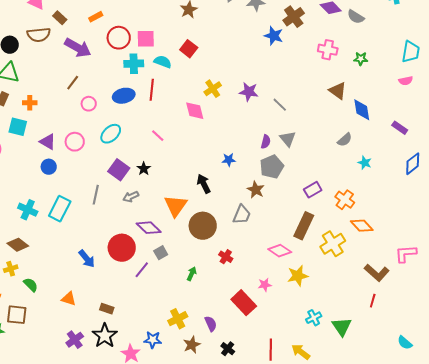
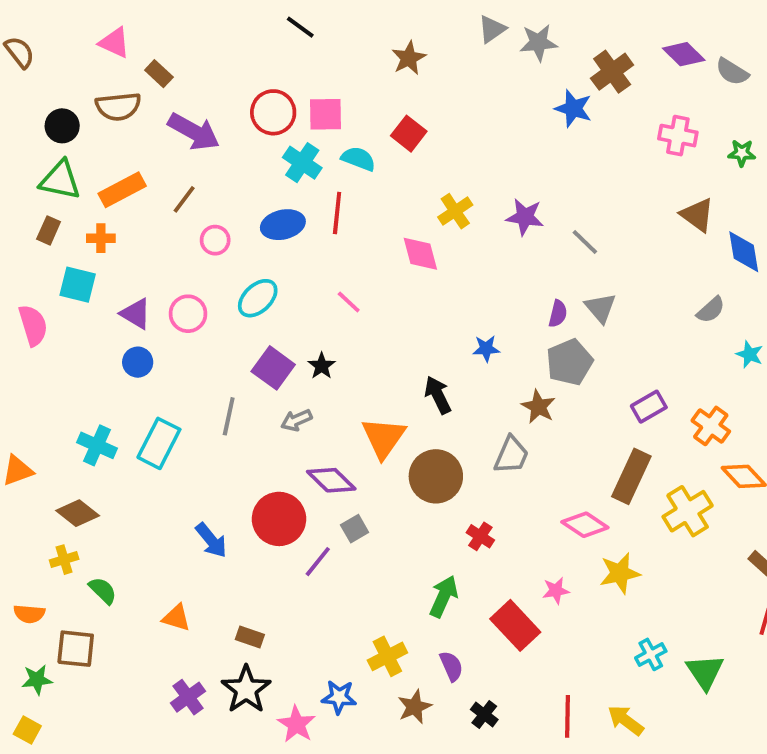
orange rectangle: (96, 17) -> (122, 190), moved, size x1.6
cyan cross: (134, 64) -> (302, 163), turned 36
green arrow: (192, 274) -> (444, 596), moved, size x1.5

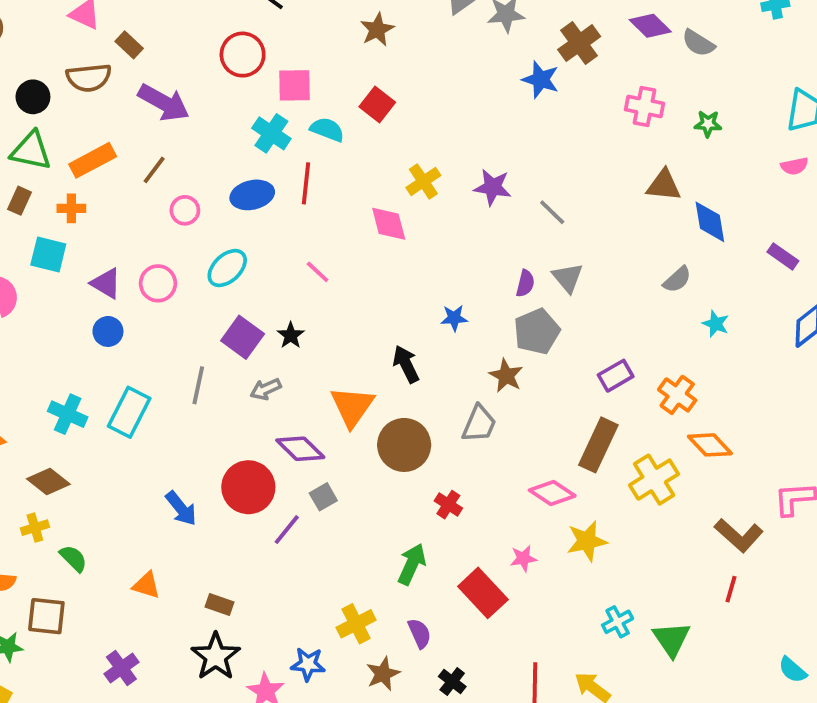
red circle: (273, 112) -> (243, 55), moved
brown triangle: (697, 215) -> (664, 185), turned -30
purple cross: (188, 697) -> (121, 668), moved

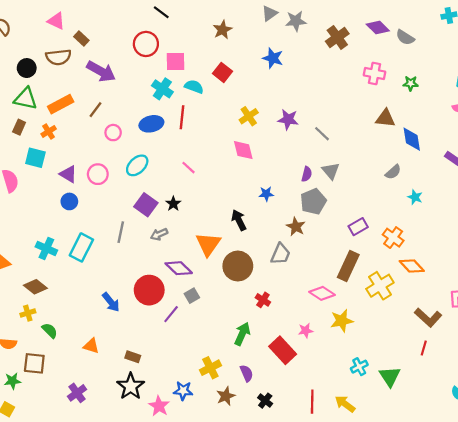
blue star: (541, 80) -> (273, 58), moved
orange cross: (71, 208) -> (49, 131), turned -32
pink diamond: (389, 224) -> (243, 150), moved

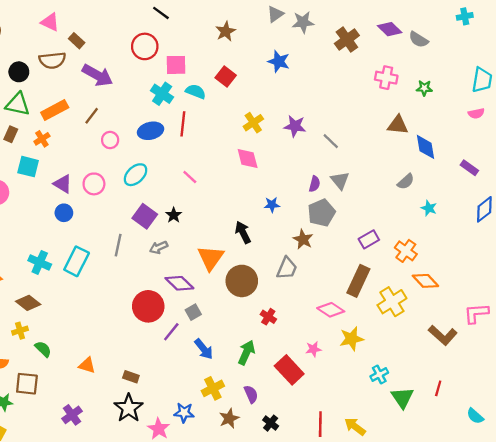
blue arrow: (111, 302) -> (204, 349), moved
red line: (424, 348) -> (438, 388), moved
cyan cross: (359, 367) -> (379, 374), moved

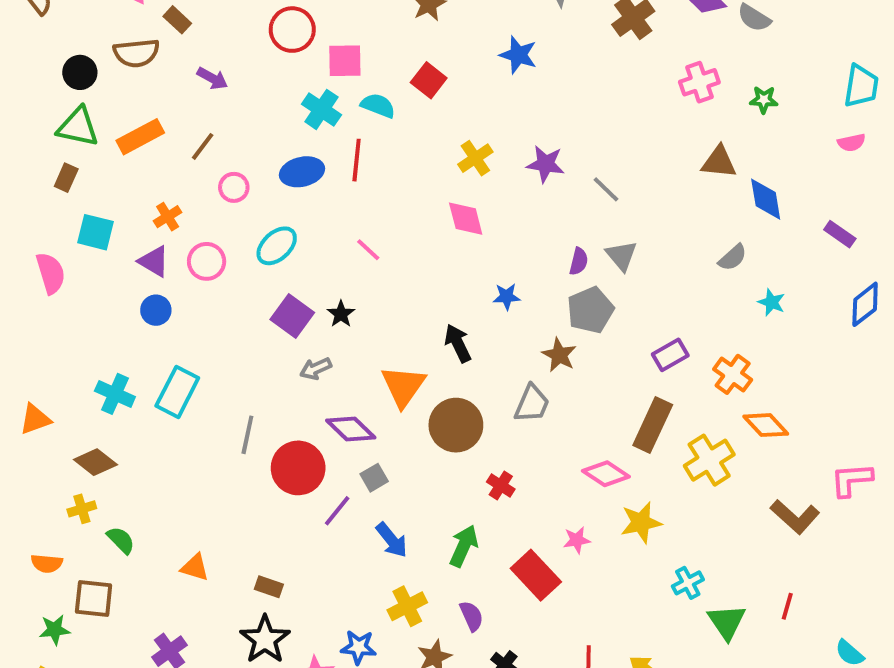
purple arrow: (97, 75) -> (212, 78), size x0.6
pink cross: (386, 78) -> (699, 82), turned -30
orange cross: (42, 139) -> (168, 217), moved
gray line: (118, 245) -> (247, 435), moved

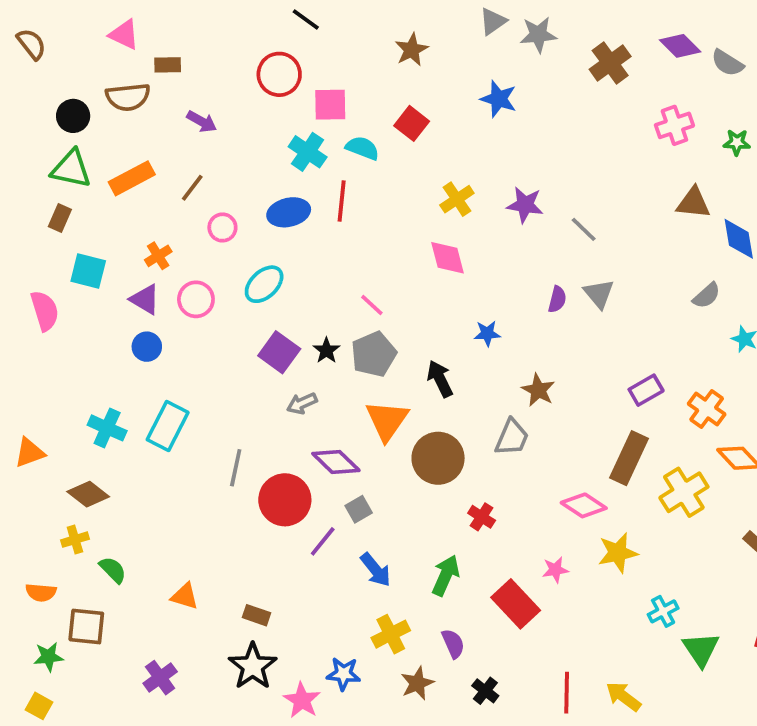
brown rectangle: (177, 20) -> (168, 65), turned -44
pink line: (368, 250) -> (372, 305), moved
gray pentagon: (590, 310) -> (374, 354), moved

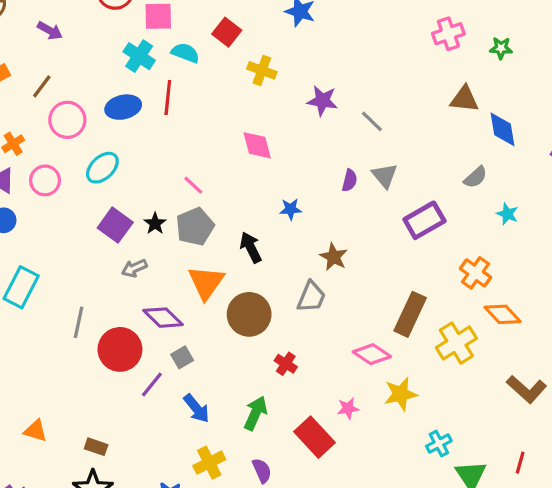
yellow cross: (457, 199) -> (262, 70), moved, turned -36
pink circle: (222, 227) -> (67, 120), size x1.5
purple rectangle: (646, 390) -> (424, 220), moved, size x1.4

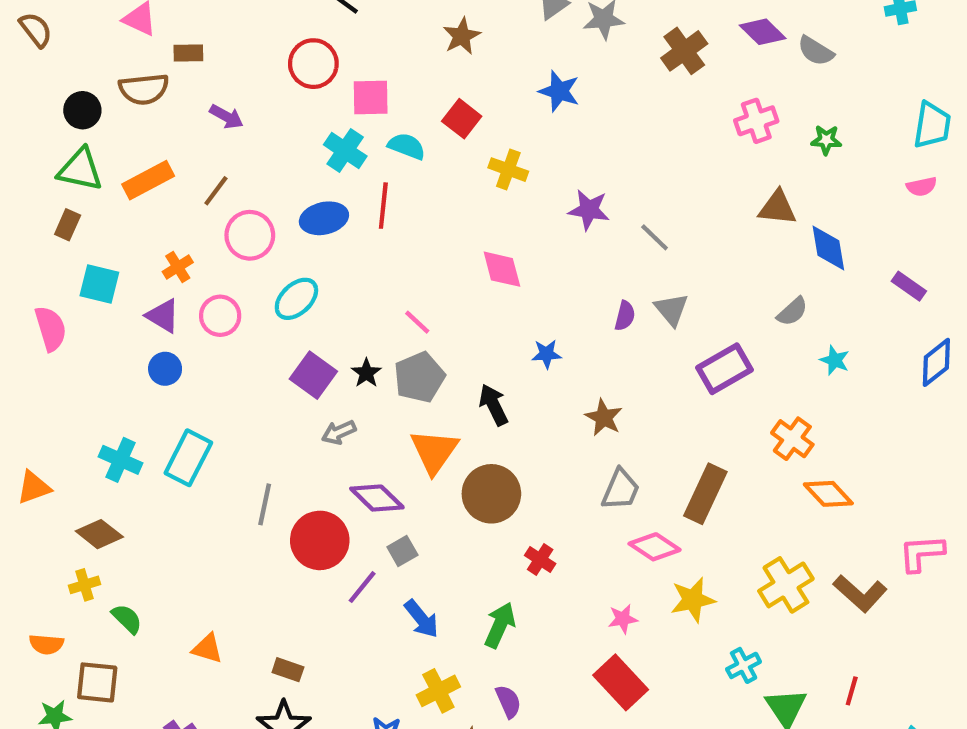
gray trapezoid: (311, 297) -> (621, 490), moved
yellow cross: (456, 343) -> (786, 585), moved
red rectangle: (314, 437) -> (621, 682), moved

